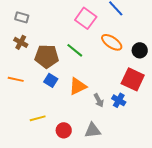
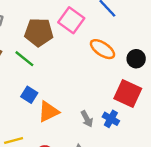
green line: (75, 50) -> (24, 59), moved
brown pentagon: (47, 56) -> (39, 32), moved
orange triangle: (78, 86) -> (48, 112), moved

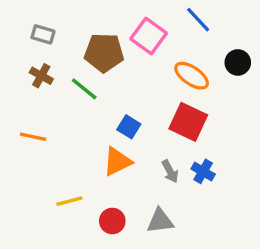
black circle: (136, 59) -> (238, 62), moved
red square: (128, 94) -> (188, 122), moved
blue square: (29, 95) -> (129, 127), moved

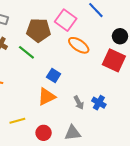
orange ellipse: (192, 76) -> (79, 45), moved
red square: (188, 122) -> (114, 60), moved

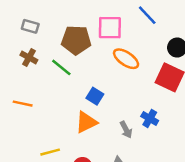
pink square: (66, 20) -> (110, 28), turned -35
blue cross: (99, 103) -> (150, 118), moved

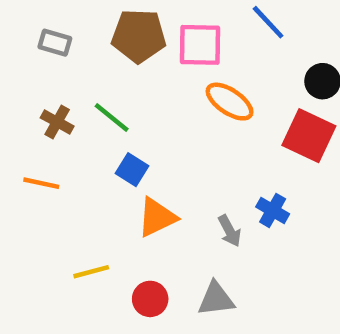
brown pentagon: (76, 40) -> (139, 36), moved
brown cross: (29, 57) -> (57, 122), moved
blue square: (95, 96) -> (132, 170), moved

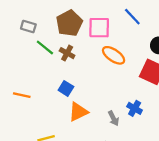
brown pentagon: (139, 36) -> (69, 23), turned -30
green line: (112, 117) -> (45, 48), moved
brown cross: (57, 122) -> (67, 53), moved

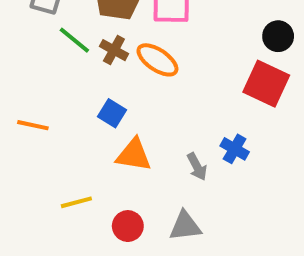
orange ellipse: (114, 55) -> (157, 60), moved
orange triangle: (78, 112) -> (134, 155), turned 35

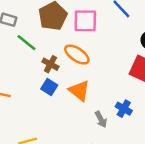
brown cross: (114, 50) -> (50, 64), moved
orange triangle: (134, 155) -> (79, 91), moved, turned 30

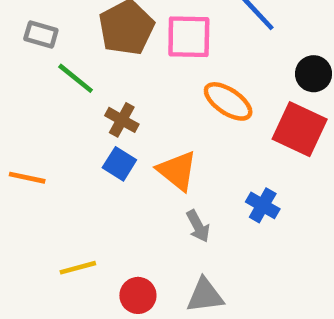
orange ellipse: (77, 55) -> (228, 101), moved
gray arrow: (101, 119) -> (198, 226), moved

